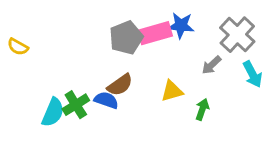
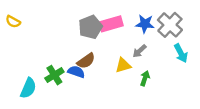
blue star: (181, 25) -> (145, 24), moved
yellow semicircle: (18, 47) -> (13, 22), moved
gray arrow: (211, 65) -> (139, 51), moved
cyan semicircle: (53, 112) -> (28, 88), moved

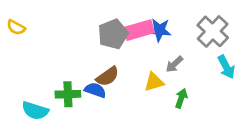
blue star: (145, 24) -> (159, 30), moved
green cross: (54, 75) -> (68, 94), turned 30
cyan semicircle: (28, 88) -> (35, 111), turned 84

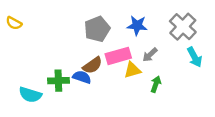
pink rectangle: (139, 30) -> (118, 56), moved

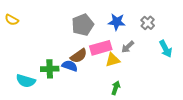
gray cross: (183, 27) -> (148, 23), moved, size x0.6
green arrow: (156, 84) -> (116, 88), moved

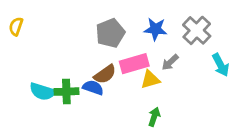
yellow semicircle: (12, 20) -> (16, 26), turned 80
gray cross: (148, 23) -> (197, 30), size x1.5
cyan semicircle: (26, 81) -> (43, 92), moved

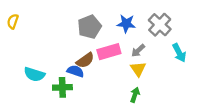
yellow triangle: (150, 80) -> (138, 69), moved, turned -49
green cross: (66, 92) -> (62, 87), moved
green arrow: (154, 117) -> (135, 95), moved

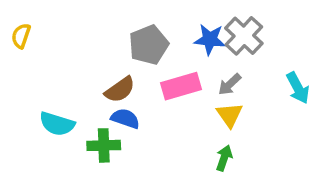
gray cross: (160, 25) -> (244, 36), moved
brown semicircle: (85, 60) -> (120, 90), moved

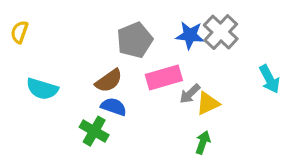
gray arrow: (230, 84) -> (190, 94), moved
yellow triangle: (230, 115) -> (208, 103), turned 40
cyan semicircle: (57, 124) -> (42, 89), moved
green cross: (104, 145) -> (94, 131), turned 32

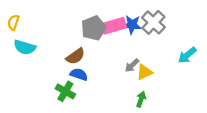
pink rectangle: (164, 77) -> (114, 26), moved
cyan arrow: (269, 79) -> (187, 55), turned 78
cyan semicircle: (42, 89) -> (25, 47), moved

